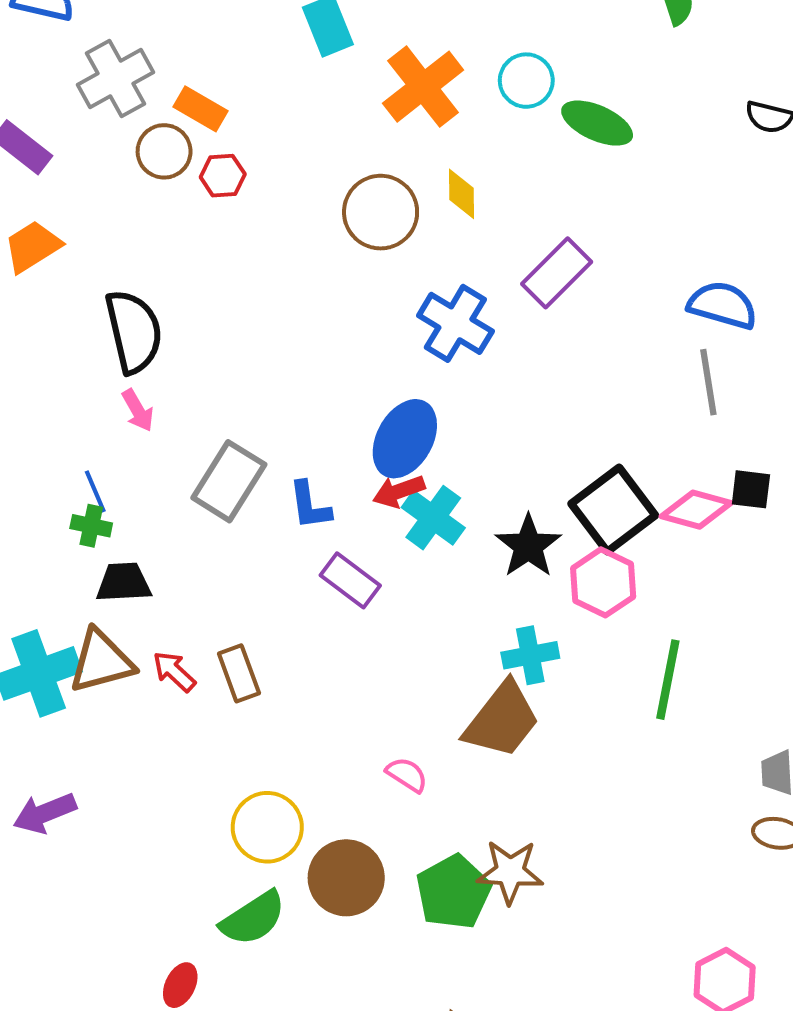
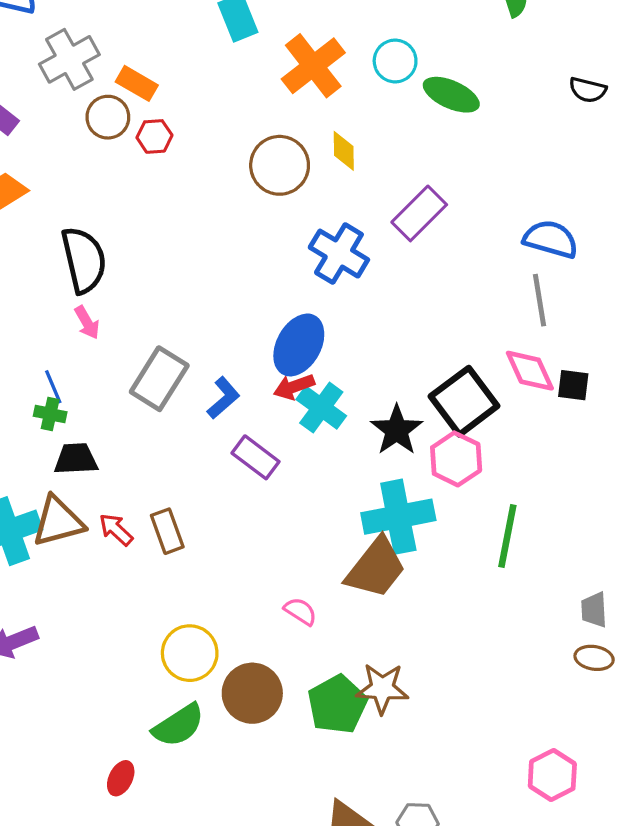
blue L-shape: (310, 506) -> (223, 398), turned -123
pink diamond: (696, 510) -> (530, 371), moved, turned 50
cyan cross: (530, 655) -> (398, 517), size x1.6

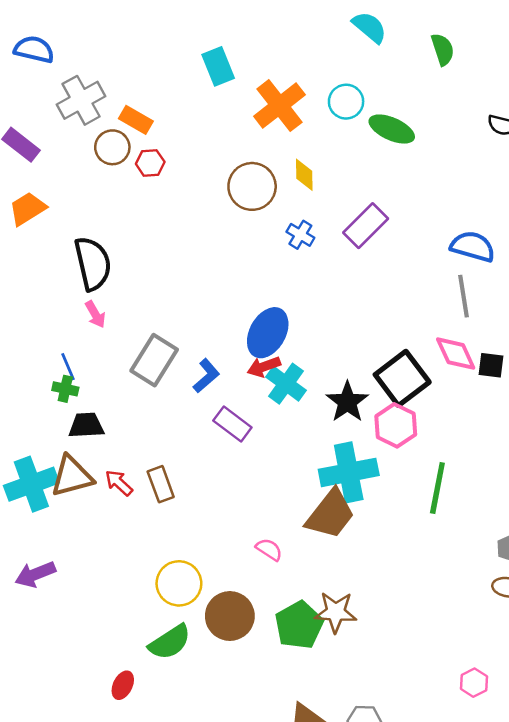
blue cross: (339, 254) -> (300, 235), moved, size x0.6
pink hexagon: (552, 775) -> (474, 683), size x0.7

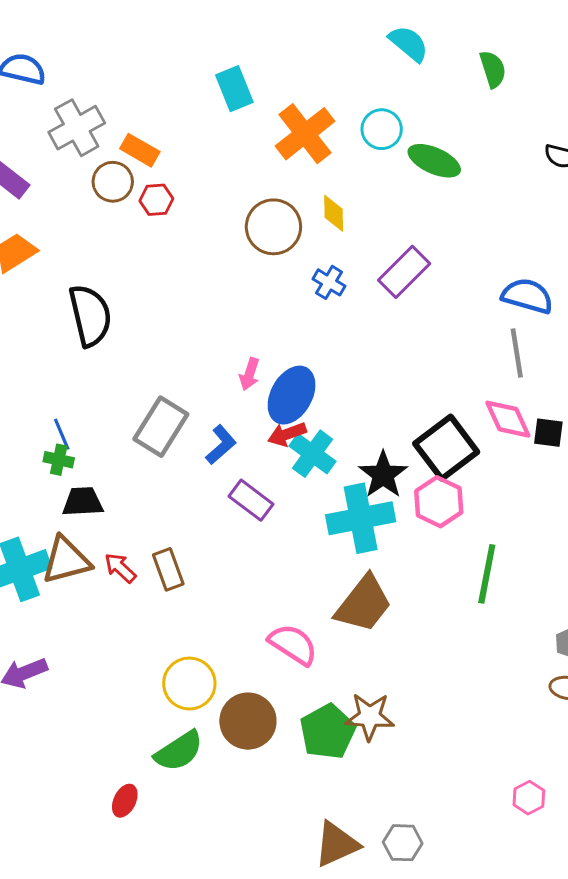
pink arrow: (95, 314) -> (249, 374), moved, turned 48
cyan cross: (349, 472) -> (361, 518), moved
pink semicircle: (269, 549) -> (293, 644), size x1.6

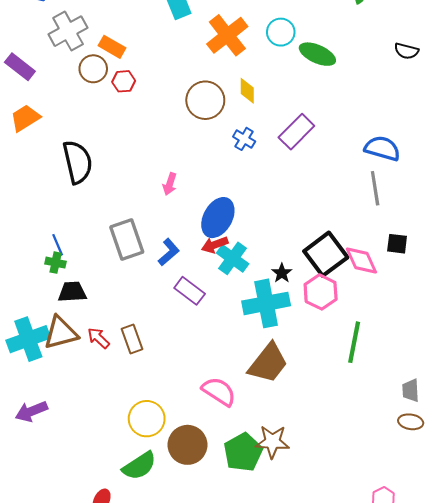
pink arrow: (249, 374) -> (170, 184), moved
pink diamond: (508, 419) -> (361, 260), moved
gray rectangle: (161, 427) -> (127, 240), turned -51
black star: (383, 475) -> (282, 273), size x0.6

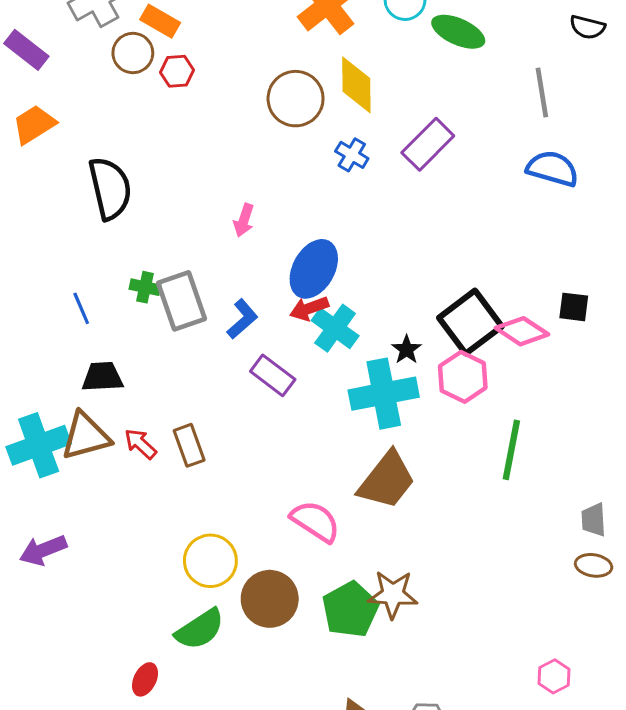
yellow diamond: (247, 91) -> (356, 85), size x1.5
gray line: (375, 188) -> (542, 93), moved
pink diamond: (361, 260) -> (522, 331), turned -32
green cross: (56, 263) -> (145, 287), moved

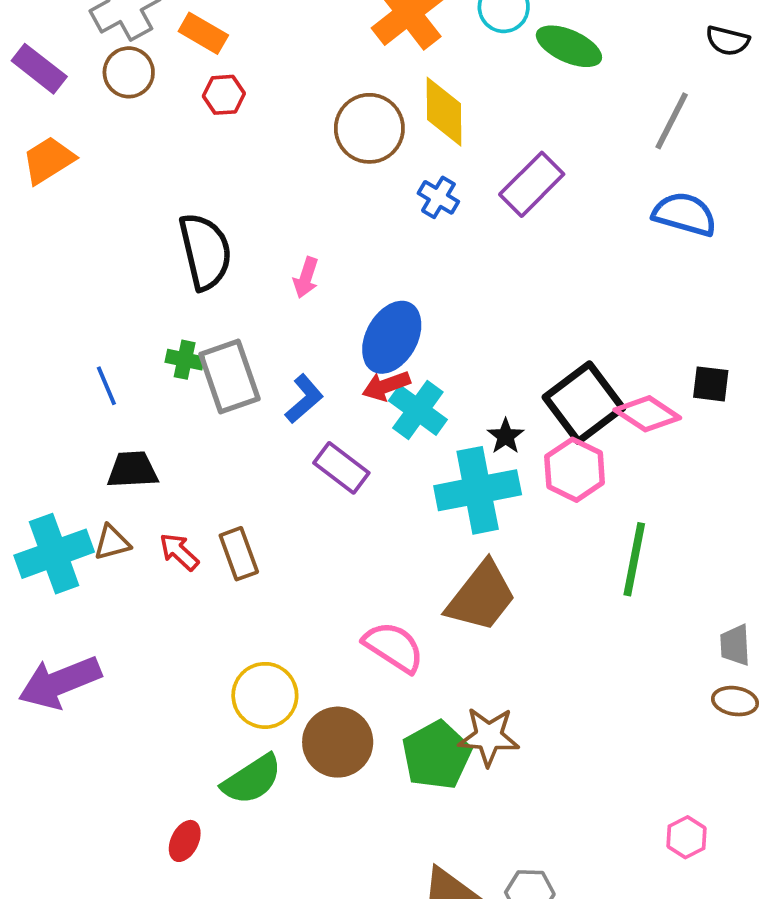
brown circle: (133, 53) -> (129, 72), moved
gray line: (542, 93) -> (672, 121), turned 36
black semicircle: (110, 188) -> (205, 251), moved
brown triangle: (86, 436) -> (112, 542), size x0.6
purple arrow: (43, 550) -> (60, 682), size x1.4

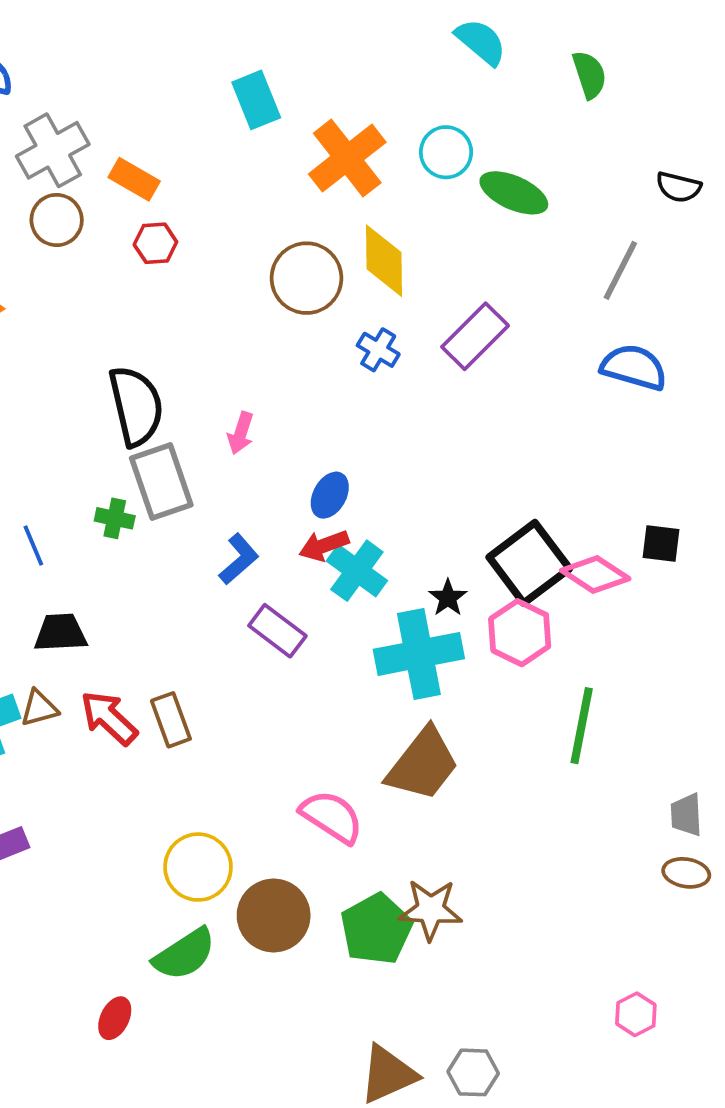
blue ellipse: (392, 337) -> (330, 495), size x0.6
gray rectangle: (229, 376) -> (161, 482), moved
red arrow: (179, 552) -> (109, 718), size x1.4

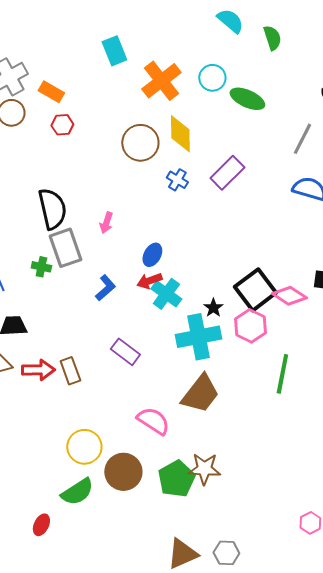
green semicircle: (589, 75) -> (272, 38), moved
purple rectangle: (277, 631) -> (125, 352), moved
red arrow: (109, 718) -> (38, 370), turned 136

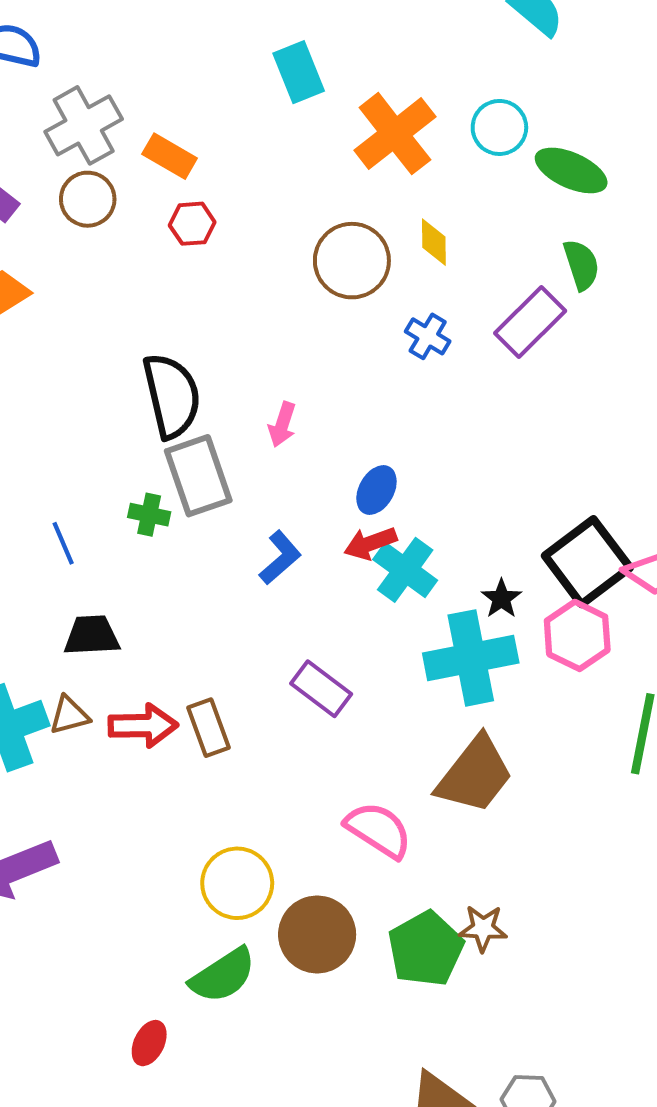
green semicircle: (272, 38) -> (581, 265), moved
yellow diamond: (180, 134) -> (434, 242), size x0.6
brown star: (204, 469) -> (483, 928), size x0.7

